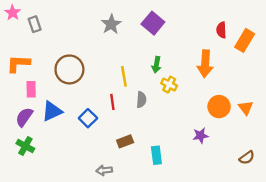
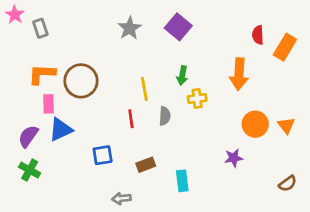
orange L-shape: (18, 64) -> (42, 74), moved
yellow cross: (169, 85) -> (197, 98), turned -35
pink rectangle: (31, 89) -> (49, 104), moved
blue square: (88, 118) -> (103, 155), moved, turned 36

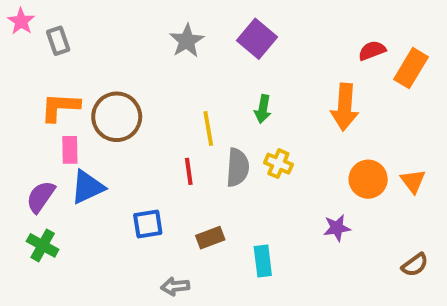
red semicircle: (258, 35) -> (372, 51), turned 72
yellow cross: (197, 98) -> (278, 164), moved, turned 30
gray semicircle: (165, 116) -> (237, 167), size x1.4

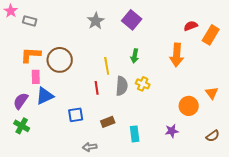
gray rectangle: (58, 41) -> (30, 21), turned -56
orange circle: (368, 179) -> (189, 106), moved
purple star: (337, 228) -> (172, 131), moved

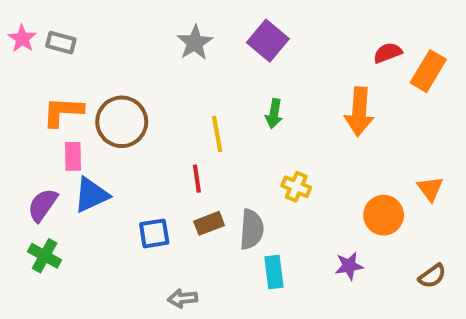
pink star: (11, 11) -> (22, 39), moved
yellow cross: (143, 84) -> (296, 187), moved
gray semicircle: (122, 86) -> (252, 229), moved
brown rectangle: (108, 122) -> (209, 223), moved

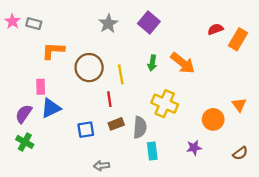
orange L-shape: (63, 112) -> (53, 51), moved
orange arrow: (359, 112) -> (183, 63), moved, turned -55
brown circle: (122, 122) -> (89, 68), moved
yellow cross: (296, 187) -> (165, 104), size x1.6

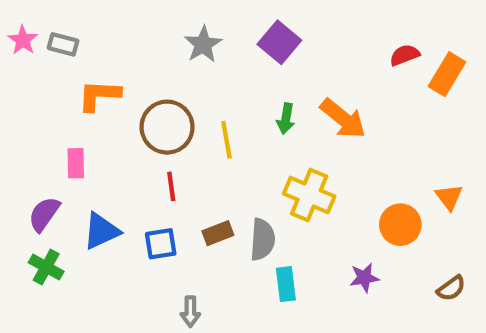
red line: (109, 99) -> (171, 186), moved
blue triangle: (51, 108) -> (101, 231), moved
gray arrow: (102, 166) -> (190, 312), turned -84

